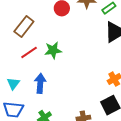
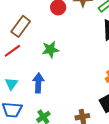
red line: (29, 52) -> (12, 51), moved

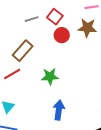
blue arrow: (38, 83) -> (59, 110), moved

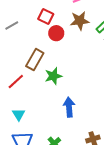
gray line: (32, 19) -> (12, 26), moved
brown rectangle: (23, 51) -> (35, 60), moved

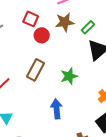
brown rectangle: (35, 60) -> (35, 70), moved
green star: (53, 76) -> (69, 76), moved

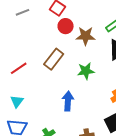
brown star: (65, 22) -> (86, 36), moved

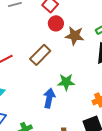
green star: (86, 71) -> (66, 82), moved

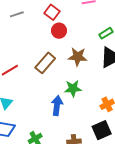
brown star: (75, 36) -> (78, 57), moved

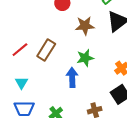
brown rectangle: (45, 63) -> (46, 50), moved

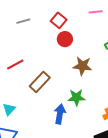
red line: (20, 50) -> (15, 65), moved

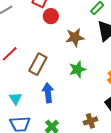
blue arrow: (60, 114) -> (48, 93), moved

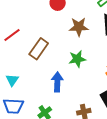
blue arrow: (48, 93) -> (57, 82), moved

